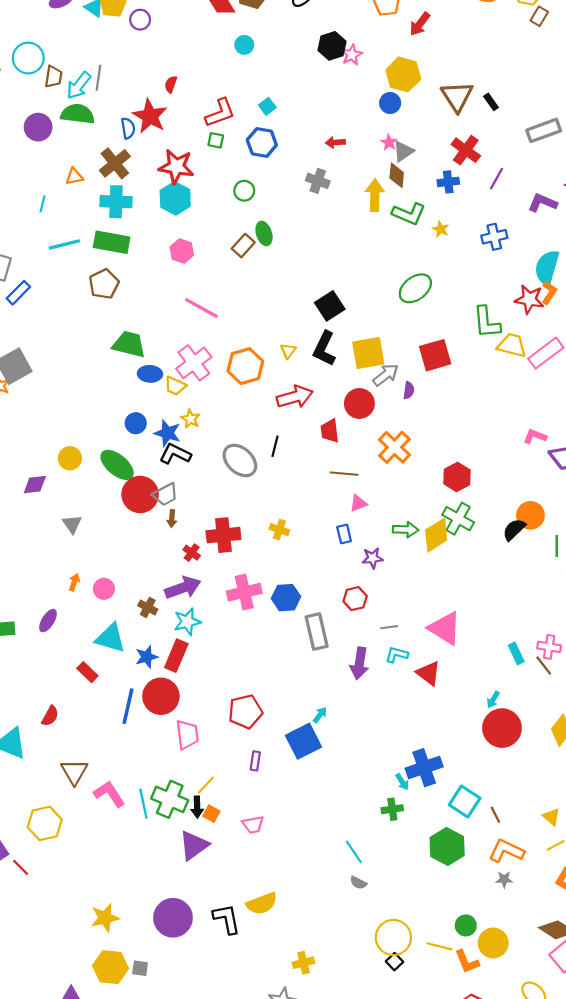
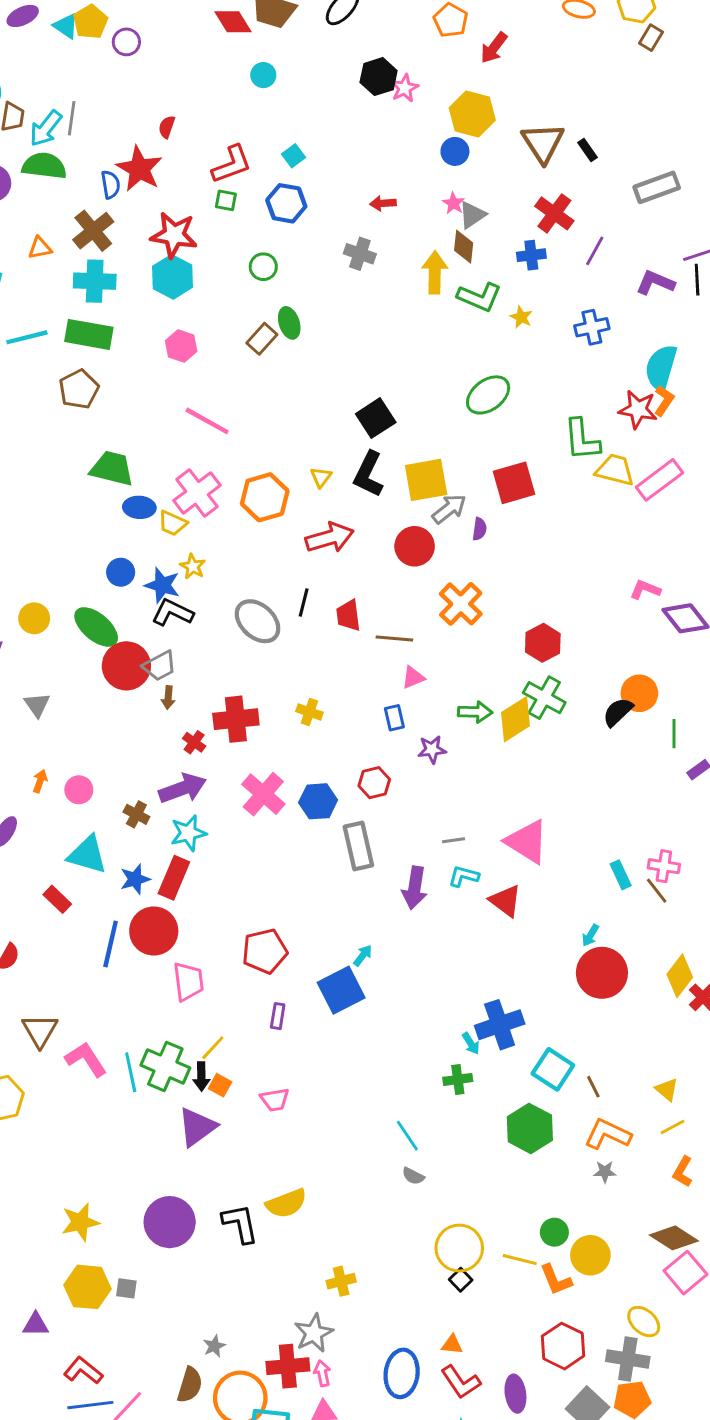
red trapezoid: (330, 431) -> (348, 615), moved
pink cross: (244, 592) -> (263, 794), turned -36
red hexagon: (355, 599) -> (374, 783), moved

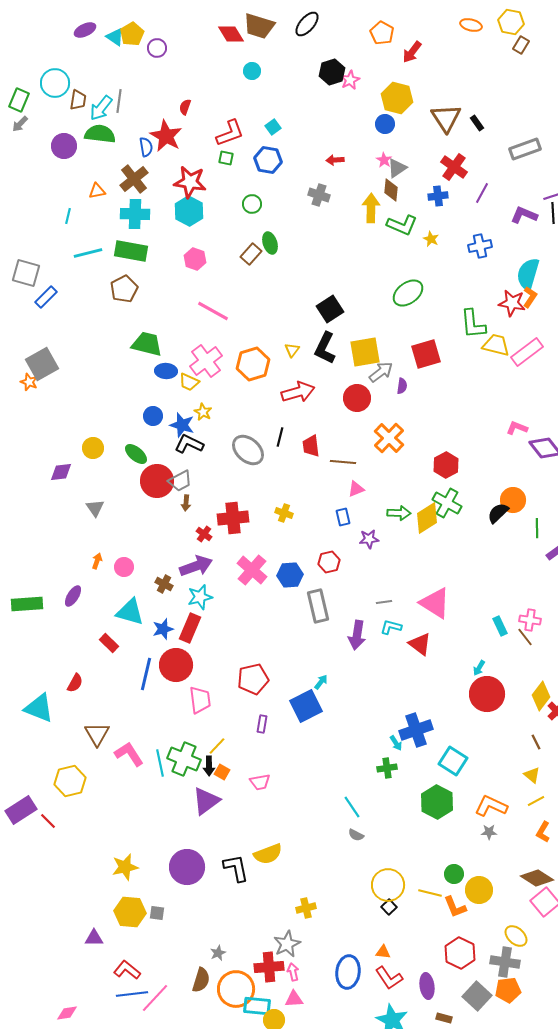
green ellipse: (96, 627) -> (136, 454), size x0.7
brown line: (593, 1087) -> (536, 742), moved

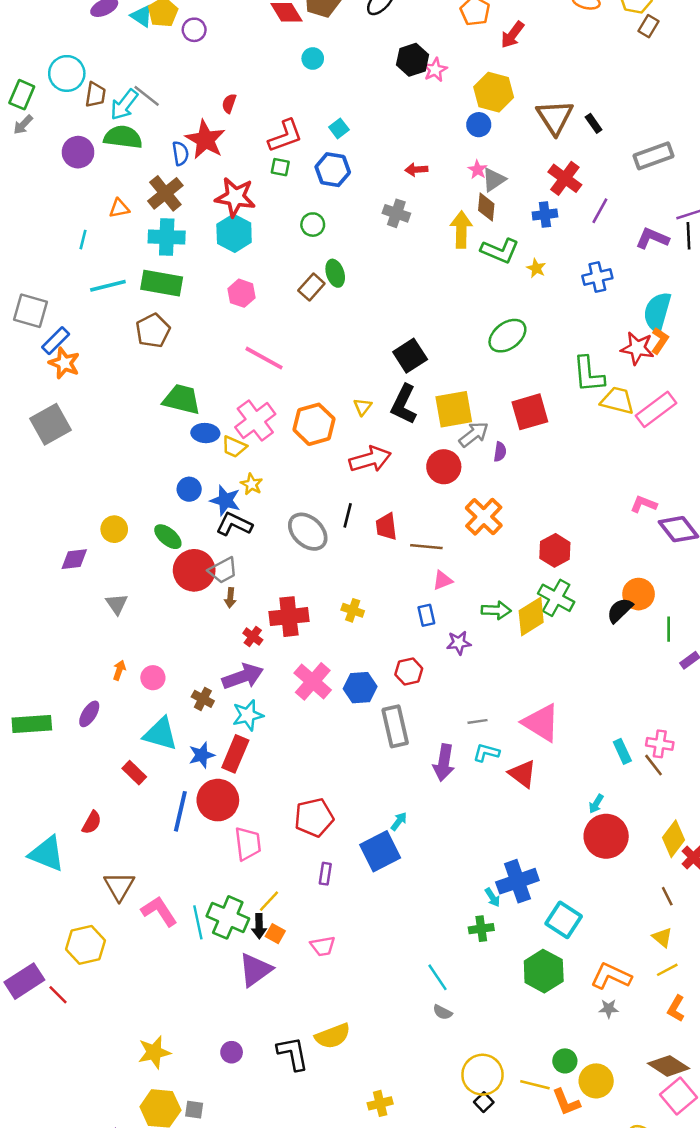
gray line: (119, 101) -> (147, 96), turned -60
orange star: (29, 382) -> (64, 363), moved, size x1.4
purple circle: (187, 867) -> (232, 1052), size x0.5

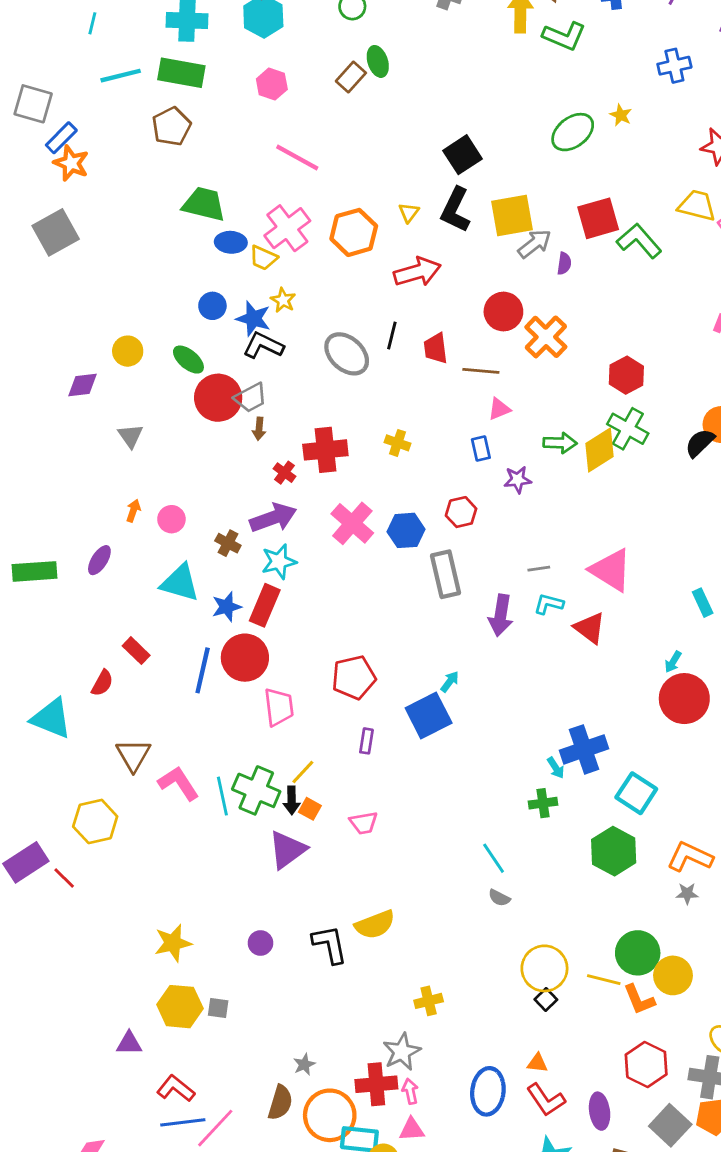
yellow star: (536, 268) -> (621, 115), moved
green L-shape: (589, 374) -> (639, 241), moved, turned 144
red circle: (444, 467) -> (503, 312), moved
red rectangle: (134, 773) -> (136, 651), moved
green circle: (565, 1061) -> (638, 953), size x1.6

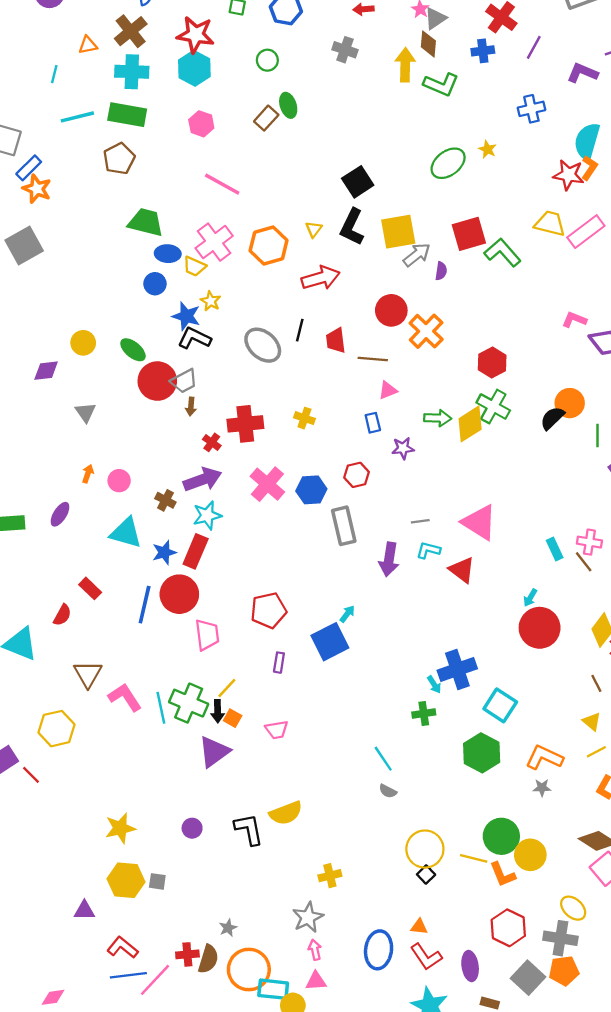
blue circle: (212, 306) -> (155, 284), moved
red cross: (376, 1084) -> (187, 954), moved, size x0.7

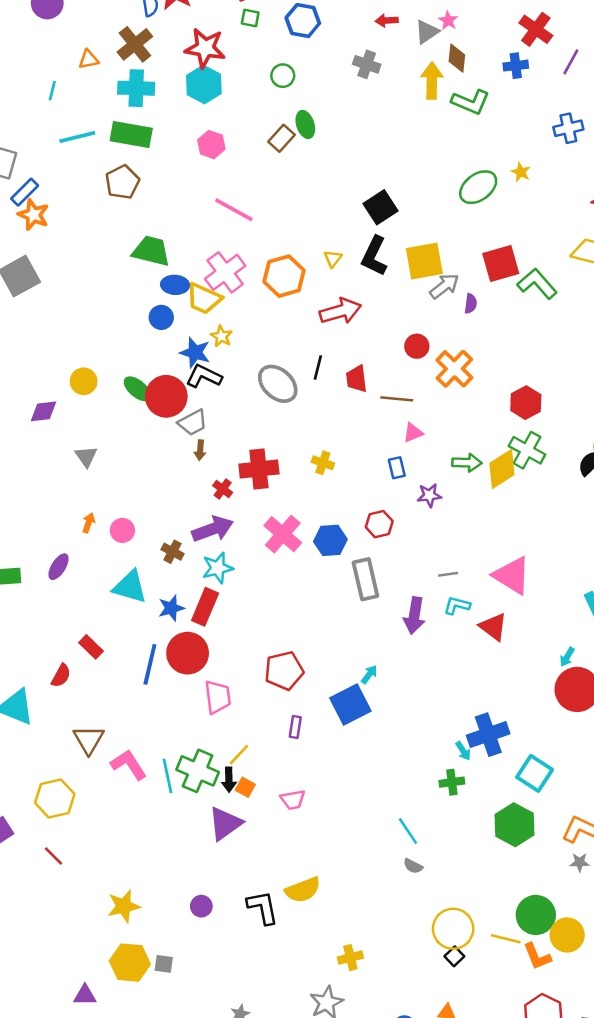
gray triangle: (435, 18) -> (427, 32), moved
yellow trapezoid: (194, 266) -> (204, 299), size x1.4
red circle: (391, 310) -> (417, 346), size x0.7
red circle: (157, 381) -> (166, 396), moved
red line: (31, 775) -> (54, 856), moved

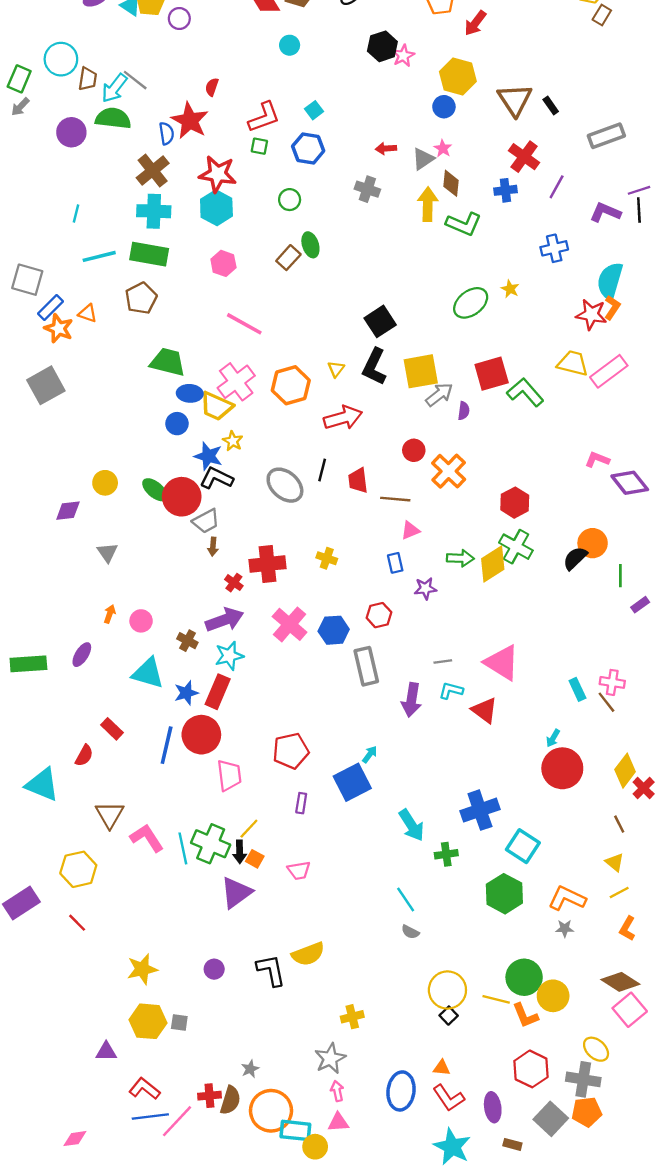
orange triangle: (89, 59) -> (88, 313), moved, turned 30
cyan arrow: (463, 751) -> (411, 825), moved, size x1.8

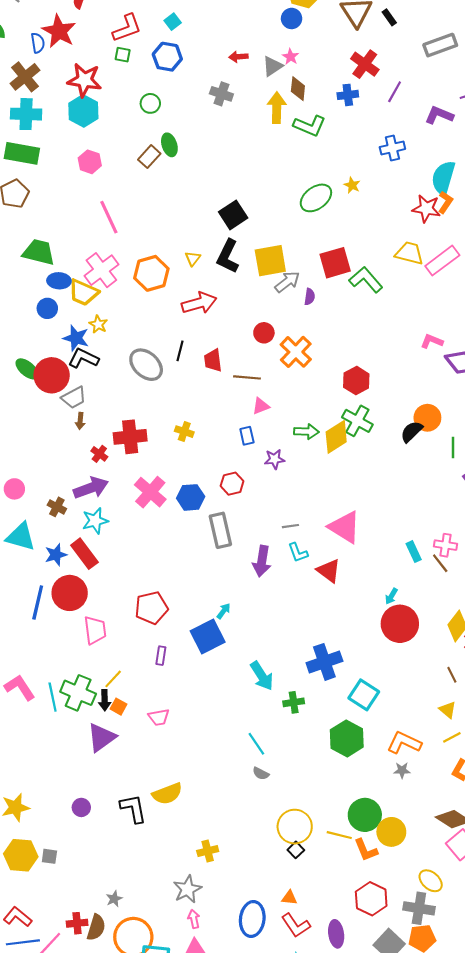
pink line: (244, 324) -> (109, 217), turned 36
cyan L-shape: (451, 691) -> (298, 553), turned -125
red rectangle: (218, 692) -> (84, 554), turned -60

